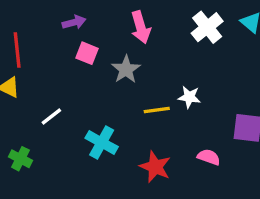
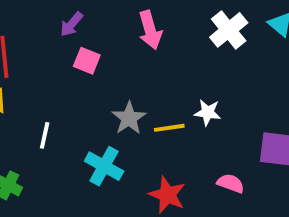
purple arrow: (74, 22) -> (71, 24), turned 145
gray star: (126, 69) -> (129, 118), moved
white line: (51, 116) -> (45, 135), turned -40

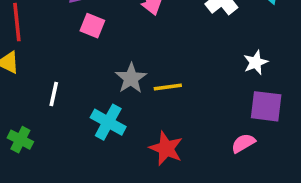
white star: (208, 112) -> (256, 62), moved, turned -30
pink semicircle: (231, 183) -> (243, 143), moved, turned -50

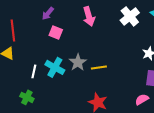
cyan cross: (108, 122) -> (55, 67), moved
green cross: (20, 140) -> (27, 97), moved

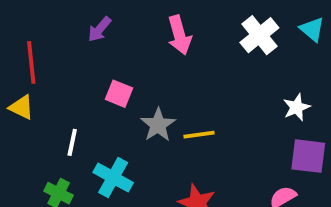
pink square: (56, 32) -> (119, 94), moved
cyan cross: (55, 67) -> (113, 178), moved

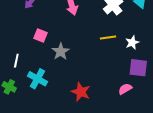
yellow line: (199, 135) -> (108, 37), moved

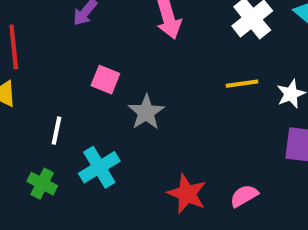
cyan cross: (37, 79) -> (99, 167), turned 30
pink semicircle: (125, 89) -> (244, 196), moved

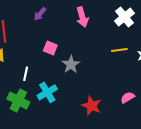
green cross: (42, 184) -> (18, 101), size x1.5
pink semicircle: (244, 196) -> (128, 97), moved

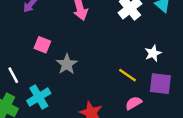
yellow line: (119, 50) -> (127, 75), moved, turned 42
white line: (26, 74) -> (13, 75), turned -40

